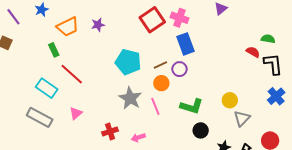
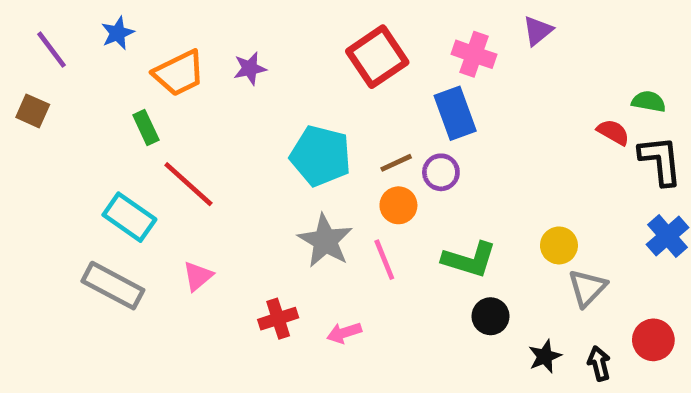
pink cross: (179, 18) -> (474, 54), moved

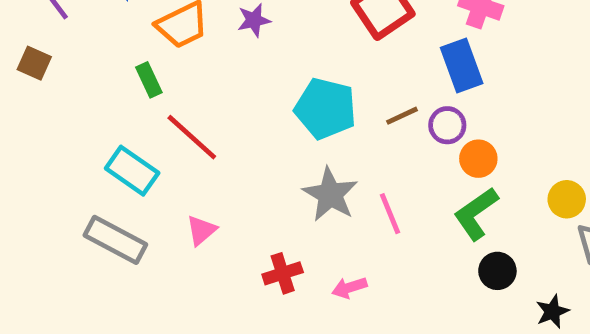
orange circle: (398, 205) -> (478, 159), moved
green L-shape: (469, 260) -> (476, 214), turned 128

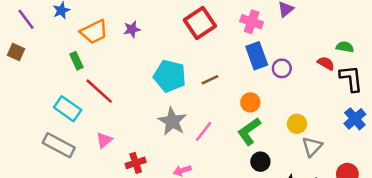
blue rectangle: (462, 66) -> (257, 56), moved
purple circle: (447, 125) -> (282, 68), moved
pink line: (390, 214) -> (204, 131), turned 60
red cross: (283, 273) -> (136, 163), moved

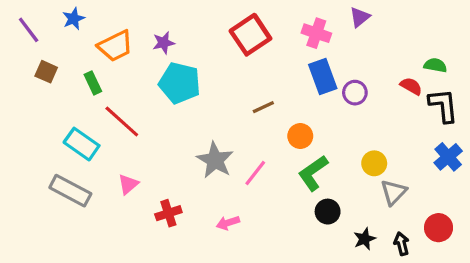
brown square: (16, 52) -> (46, 72), moved
cyan pentagon: (170, 76) -> (180, 83), moved
orange circle: (250, 102) -> (300, 136), moved

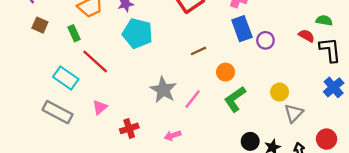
black circle: (328, 212) -> (250, 141), moved

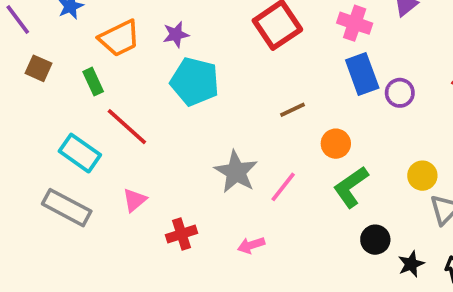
black circle: (250, 141) -> (375, 240), moved

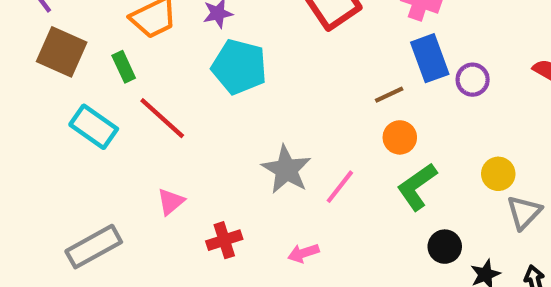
brown square: (38, 68) -> (62, 52), size x1.6
brown line: (293, 110) -> (389, 95), moved
cyan rectangle: (80, 153) -> (94, 127), moved
gray rectangle: (67, 208) -> (94, 247), moved, turned -57

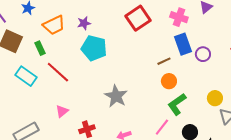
pink line: (340, 187) -> (162, 127), moved

